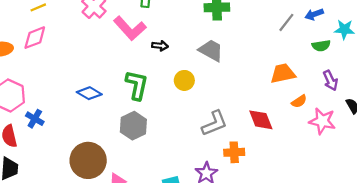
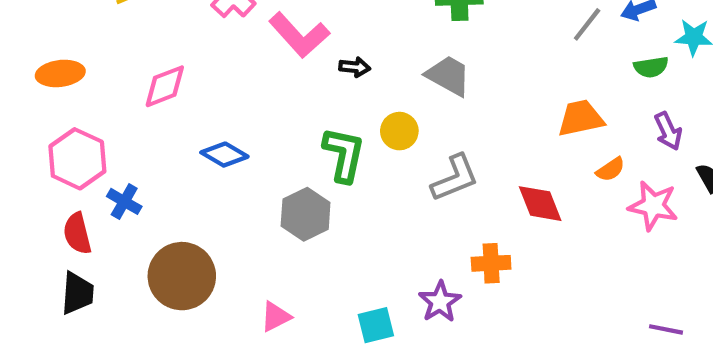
pink diamond: (35, 38) -> (165, 86), moved
green L-shape: (137, 85) -> (344, 155), moved
gray L-shape: (214, 123) -> (455, 178), moved
brown circle: (88, 160) -> (182, 276), moved

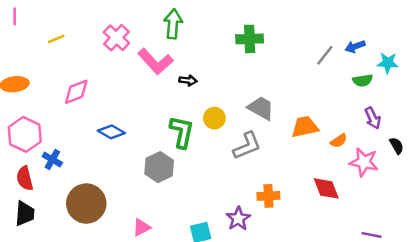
gray trapezoid: (448, 76) -> (261, 108), moved
orange trapezoid: (581, 118) -> (305, 127), moved
red diamond: (540, 204) -> (326, 188), moved

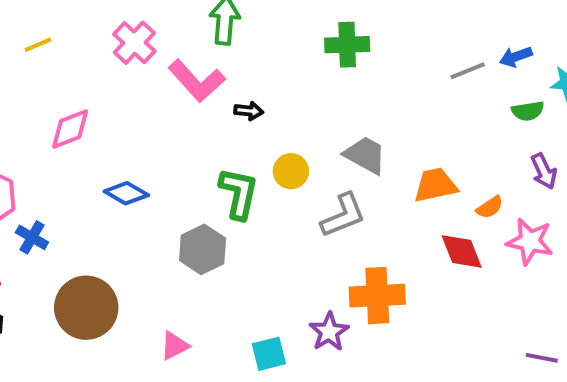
gray line: (325, 55) -> (468, 71), turned 30
red diamond: (326, 188) -> (462, 251), moved
orange cross: (268, 196) -> (377, 296), size x1.5

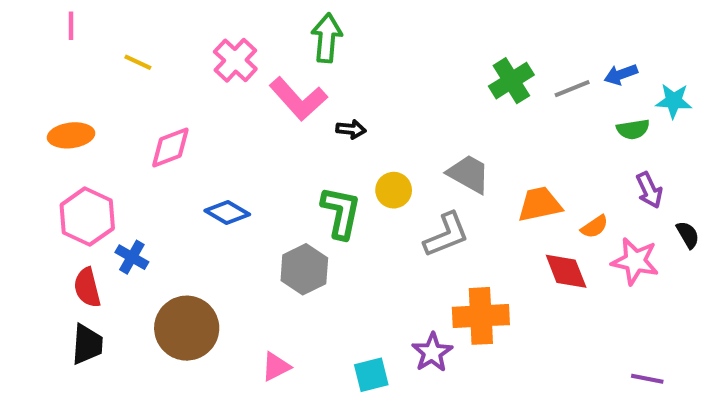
yellow line: (38, 45) -> (138, 62), turned 48
green cross: (347, 45) -> (511, 81), moved, turned -30

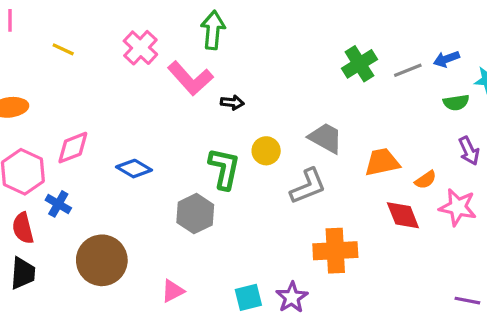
pink diamond: (170, 148) -> (73, 148), moved
purple star: (432, 352) -> (292, 297), moved

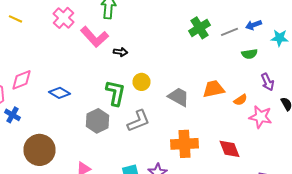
green semicircle: (456, 102) -> (250, 54), moved
gray trapezoid: (326, 138) -> (178, 97), moved
gray L-shape: (308, 186) -> (138, 121), moved
red diamond: (403, 215) -> (230, 149), moved

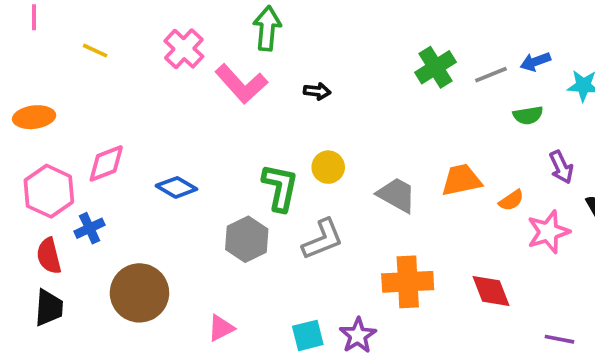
black arrow: (120, 52) -> (317, 91), moved
blue cross: (12, 115) -> (90, 228), turned 35
pink star: (260, 117) -> (548, 232), turned -30

